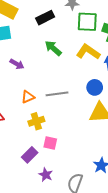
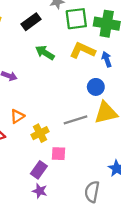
gray line: (57, 94) -> (75, 120), moved
orange triangle: (28, 97) -> (17, 116), moved
purple star: (46, 175) -> (40, 191), moved

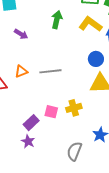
green arrow: (45, 53) -> (57, 20), turned 60
gray line: (75, 120) -> (50, 71), moved
yellow cross: (40, 133) -> (74, 108), moved

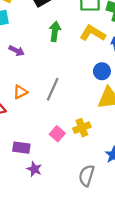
gray line: (50, 71) -> (53, 89), turned -55
pink square: (51, 112) -> (57, 134), turned 32
purple rectangle: (31, 123) -> (21, 148), moved, turned 56

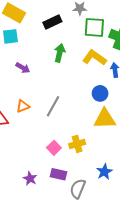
purple rectangle: (21, 148) -> (58, 174), moved

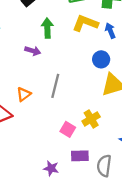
purple arrow: (23, 68) -> (33, 51), moved

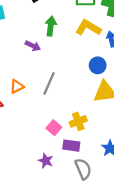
purple rectangle: (80, 156) -> (71, 146), moved
gray semicircle: (104, 166) -> (83, 169), turned 140
purple star: (51, 168) -> (46, 161), moved

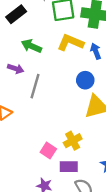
green arrow: (51, 26) -> (31, 46), turned -66
gray line: (49, 84) -> (35, 86), moved

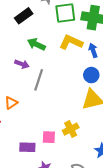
blue circle: (85, 80) -> (91, 75), moved
pink square: (48, 151) -> (49, 137), turned -32
purple rectangle: (69, 167) -> (27, 147), moved

